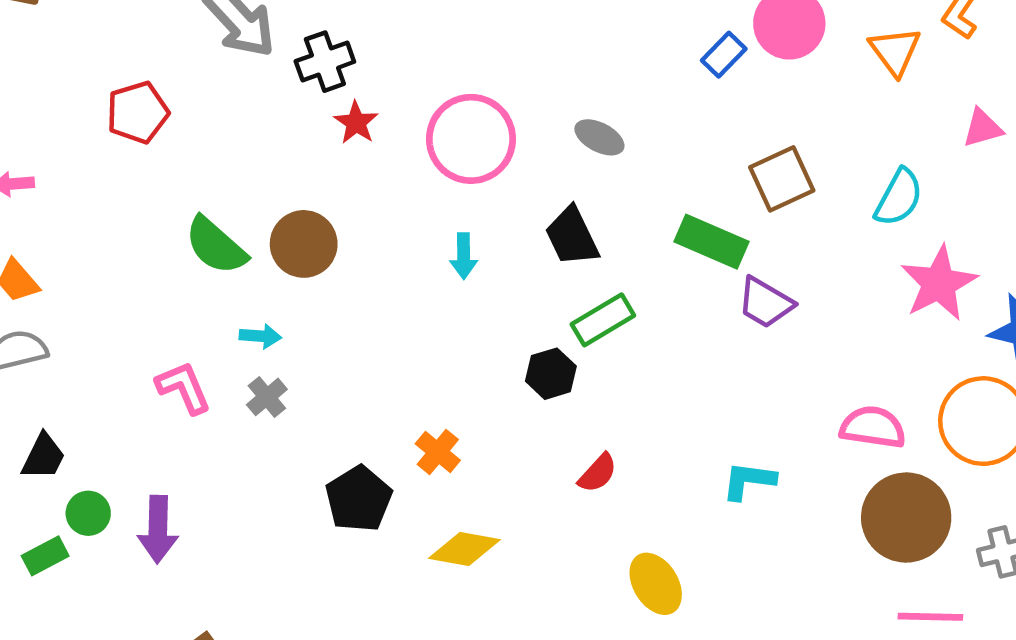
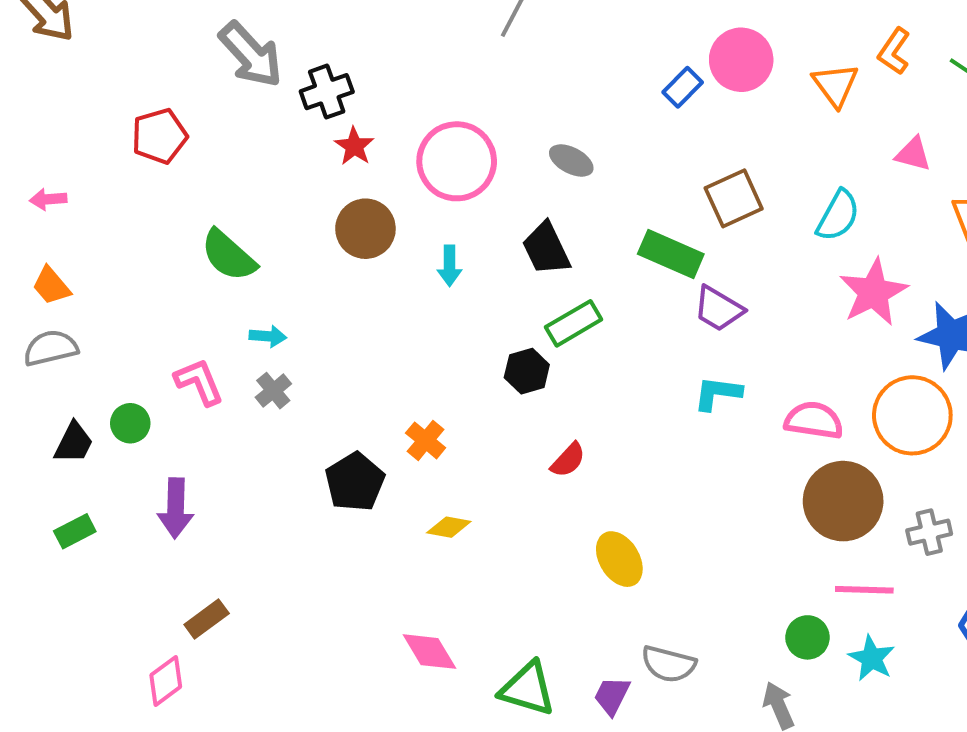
pink triangle: (983, 128) -> (913, 154), turned 30
brown circle: (304, 244) -> (365, 229), moved
cyan L-shape: (749, 481) -> (718, 393), moved
green circle: (88, 513) -> (130, 423), moved
yellow diamond: (464, 549) -> (449, 527), size x0.7

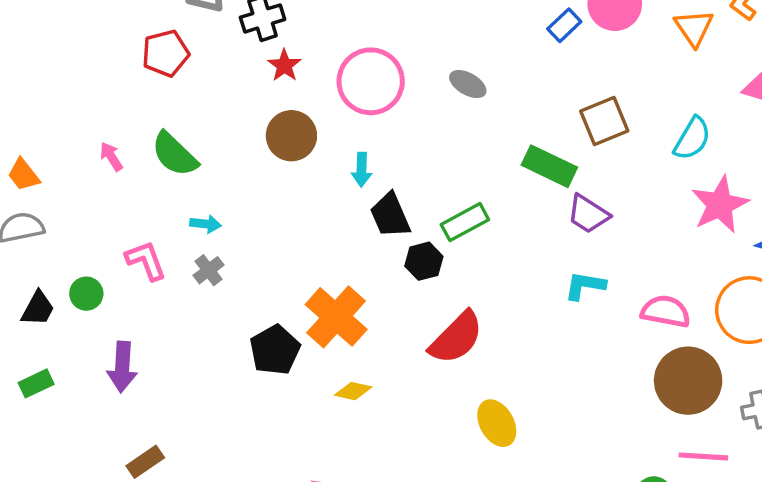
red pentagon: (159, 136) -> (165, 53), moved
pink arrow: (48, 199) -> (111, 157), moved, turned 60
black trapezoid: (546, 249) -> (390, 215), moved
orange cross: (426, 440) -> (336, 317), size x1.8
red semicircle: (568, 460) -> (456, 338), size x1.8

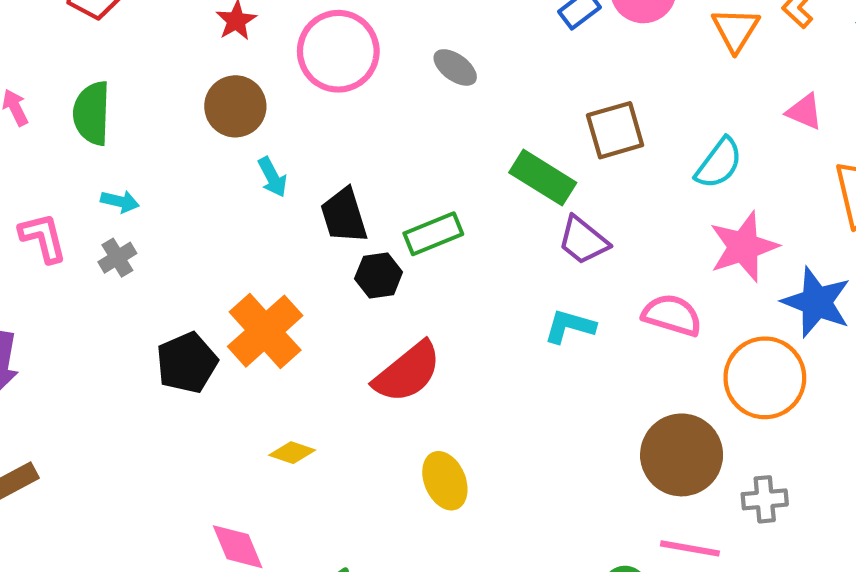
green semicircle: (175, 154) -> (92, 113), turned 42
cyan arrow: (362, 170) -> (272, 177), moved, turned -36
pink semicircle: (666, 311) -> (672, 315), moved
yellow diamond: (353, 391) -> (292, 453), moved

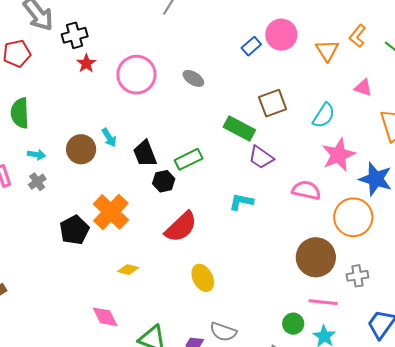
brown circle: (235, 106) -> (81, 149), moved
cyan L-shape: (570, 326) -> (241, 202), moved

